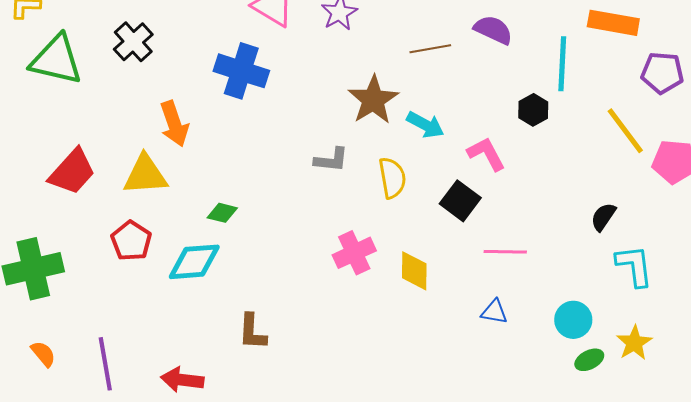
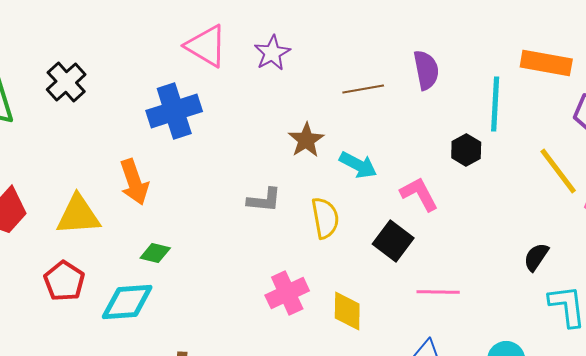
purple semicircle: (493, 30) -> (426, 70), turned 54
blue cross: (241, 71) -> (174, 111), turned -36
brown star: (373, 100) -> (306, 140), size x0.7
orange arrow: (174, 124) -> (134, 182), moved

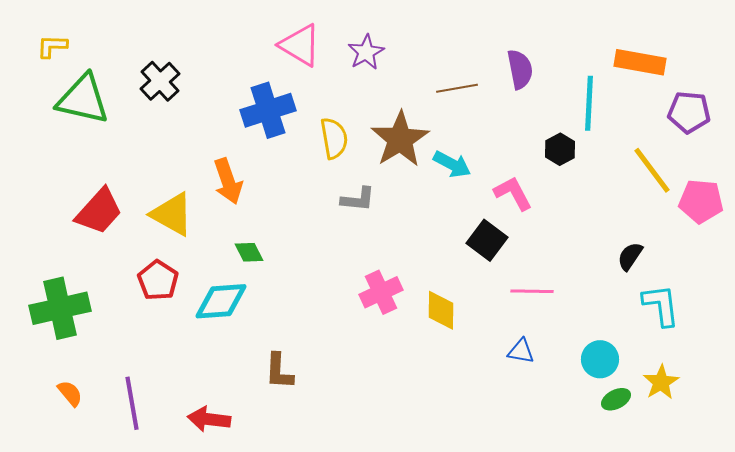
brown star: (306, 140) -> (400, 139), size x1.6
yellow triangle: (78, 215) -> (172, 214), turned 33
yellow semicircle: (325, 218) -> (334, 138), moved
green diamond: (155, 253) -> (249, 252), turned 48

